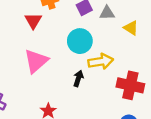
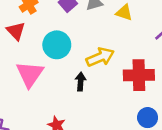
cyan circle: (80, 41) -> (57, 45), moved

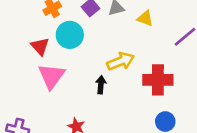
red triangle: (16, 31) -> (40, 46), moved
cyan circle: (57, 45) -> (70, 35), moved

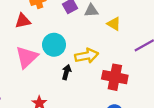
cyan circle: (70, 35) -> (54, 45), moved
red triangle: (40, 46) -> (23, 21), moved, turned 49

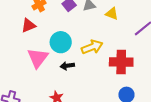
black arrow: (66, 72) -> (67, 66), moved, turned -104

